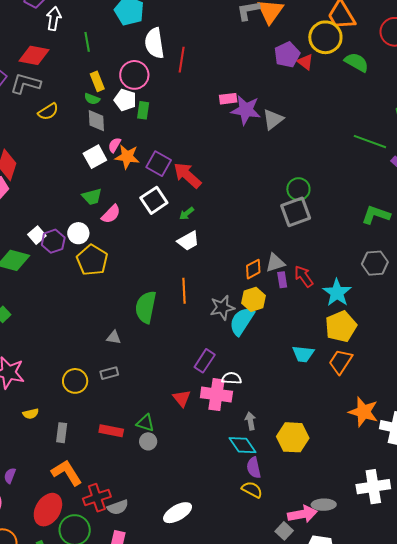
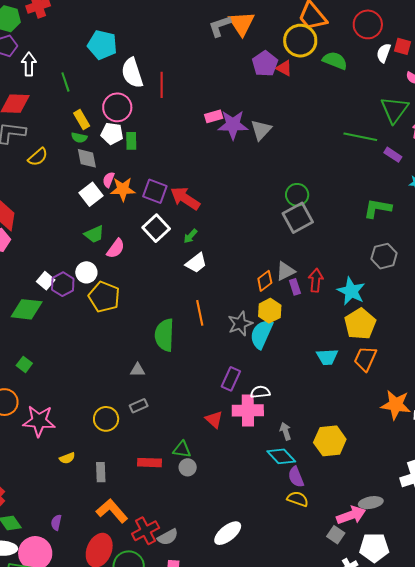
red arrow: (304, 276) -> (316, 280), turned 50

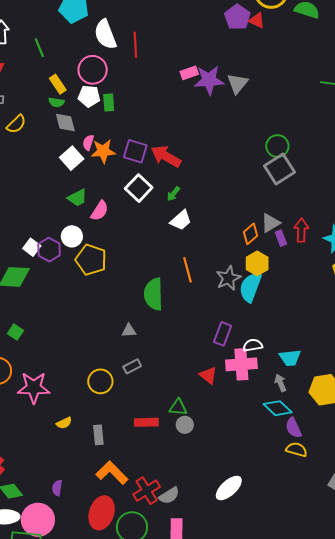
cyan trapezoid: (327, 357) -> (290, 358), moved

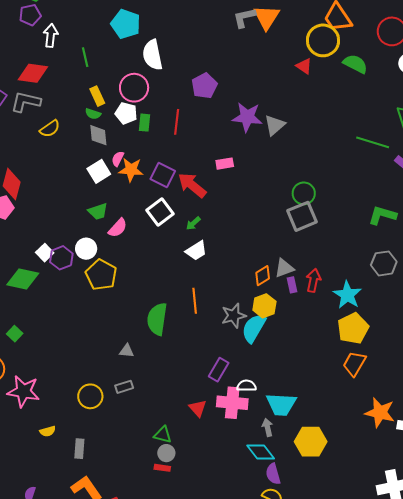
purple pentagon: (237, 17) -> (204, 86), moved
red line: (135, 45) -> (177, 122), moved
pink rectangle: (189, 73) -> (225, 164), moved
cyan trapezoid: (290, 358) -> (281, 404), size x1.4
red rectangle: (146, 422) -> (162, 468), moved, size x0.7

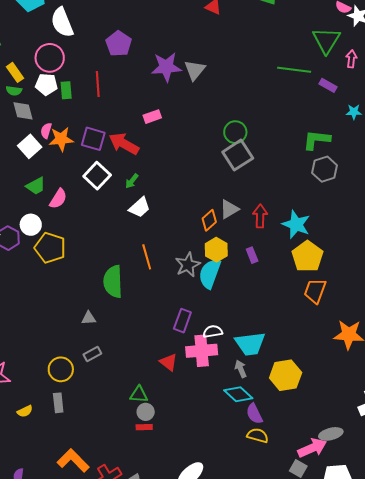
gray hexagon: (384, 263) -> (325, 169), moved
purple rectangle: (292, 285) -> (252, 255), moved
gray rectangle: (79, 449) -> (58, 403), moved

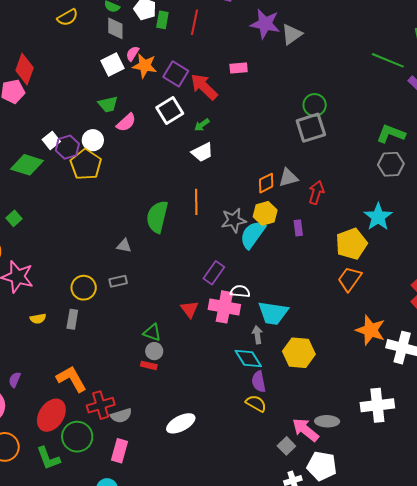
cyan star: (296, 224) -> (378, 217), moved
yellow pentagon: (50, 248) -> (86, 164), moved
pink arrow: (312, 448) -> (305, 430), turned -132

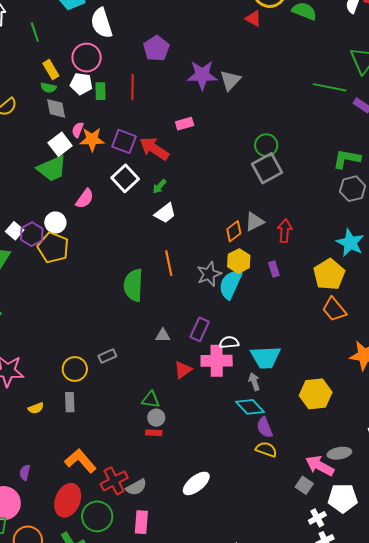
green trapezoid: (108, 104) -> (52, 169), moved, size x1.5
gray triangle: (124, 246) -> (163, 335), moved
orange trapezoid: (350, 279) -> (334, 309), turned -64
red triangle: (190, 309) -> (183, 370), turned 42
yellow hexagon: (299, 353) -> (316, 394), moved

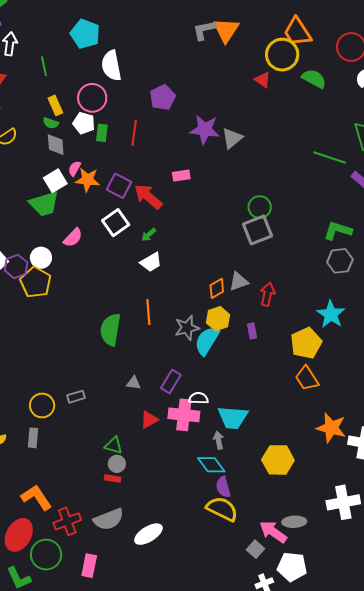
yellow semicircle: (266, 449) -> (222, 509), size x1.5
gray semicircle: (136, 487) -> (109, 519), moved, size x1.4

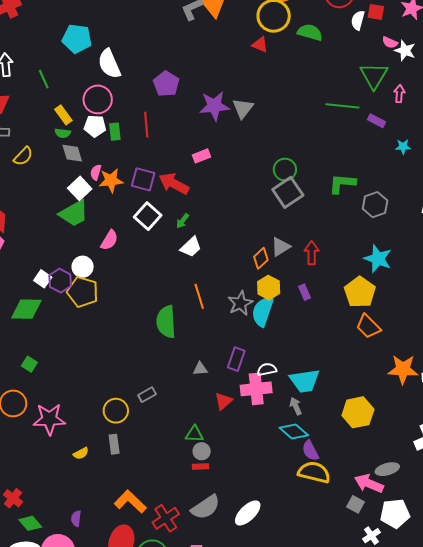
green L-shape: (338, 231) -> (342, 184), moved

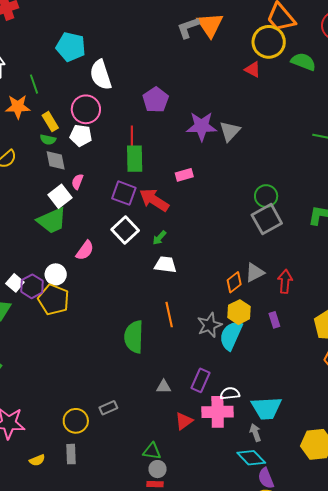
green rectangle: (115, 132) -> (135, 159), moved, size x1.5
orange star: (111, 180) -> (18, 107), moved
white trapezoid: (191, 247) -> (165, 265), turned -135

